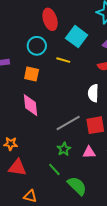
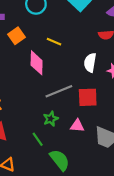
yellow line: (63, 60) -> (54, 42), moved
orange square: (32, 74) -> (16, 36), moved, turned 35
pink diamond: (31, 105) -> (37, 63), moved

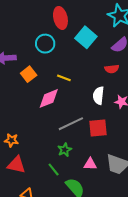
pink diamond: (37, 63) -> (49, 98), turned 70
pink triangle: (77, 126) -> (90, 164), moved

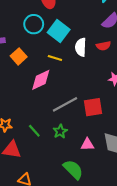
cyan square: (86, 37) -> (59, 31), moved
white semicircle: (98, 96) -> (81, 47), moved
green line: (54, 169) -> (34, 131), moved

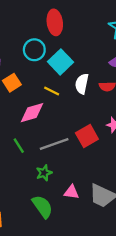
red square: (93, 107) -> (87, 136), moved, turned -30
green line: (34, 131) -> (19, 146), moved
green semicircle: (73, 169) -> (42, 207), moved

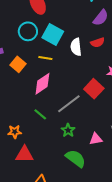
yellow line: (52, 91) -> (45, 58), moved

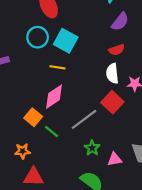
white semicircle: (76, 47) -> (112, 73), moved
orange square: (18, 64) -> (33, 117), moved
green star: (68, 130) -> (92, 148), moved

